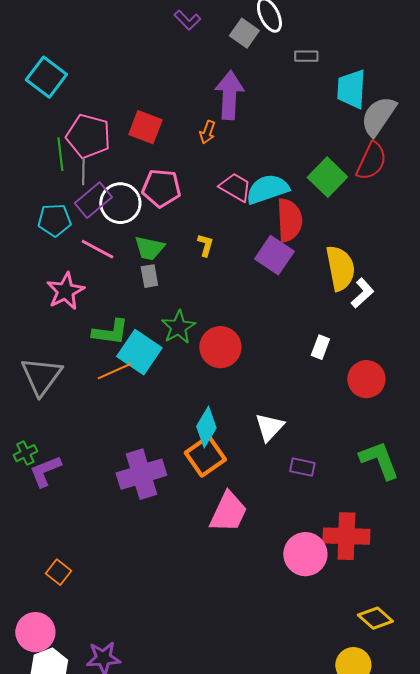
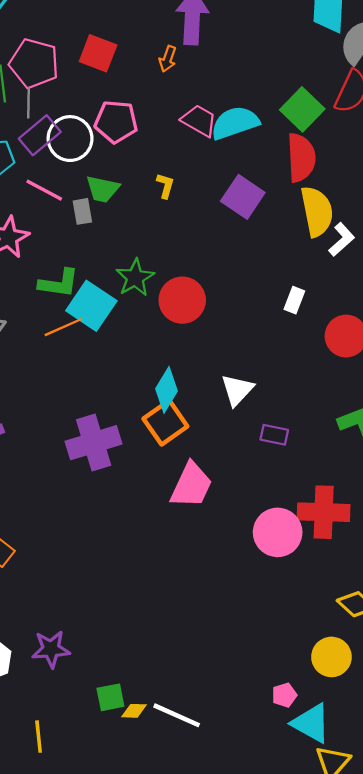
red semicircle: (289, 220) -> (301, 158), moved
gray rectangle: (149, 276) -> (82, 211), moved

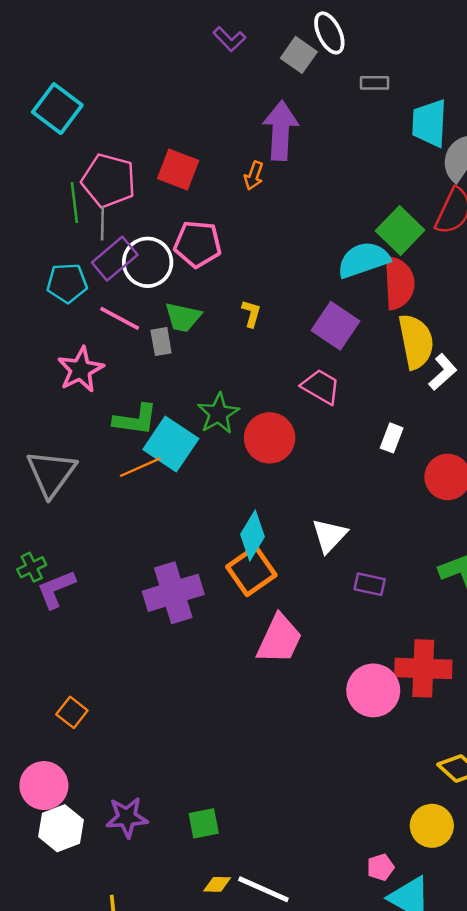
pink trapezoid: (199, 121) -> (321, 387), moved
cyan semicircle: (235, 123) -> (364, 260), moved
green square: (110, 697) -> (204, 823), moved

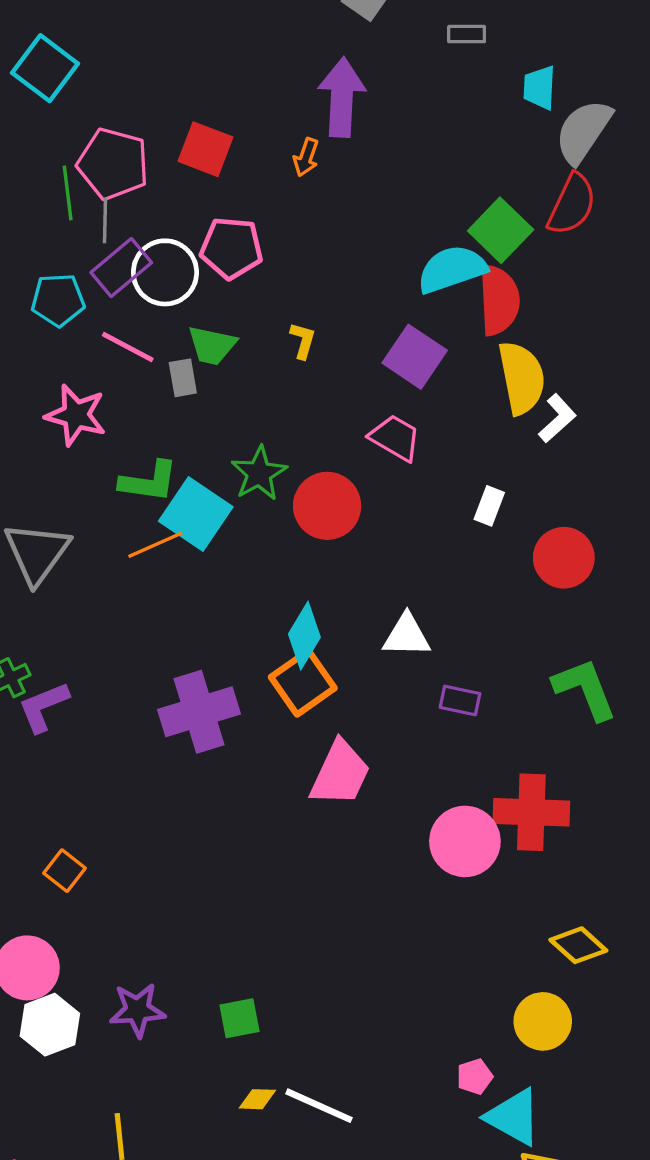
cyan trapezoid: (429, 123) -> (539, 88), size x0.7
pink star: (81, 370) -> (76, 415), turned -30
white triangle: (329, 535) -> (407, 636), turned 48

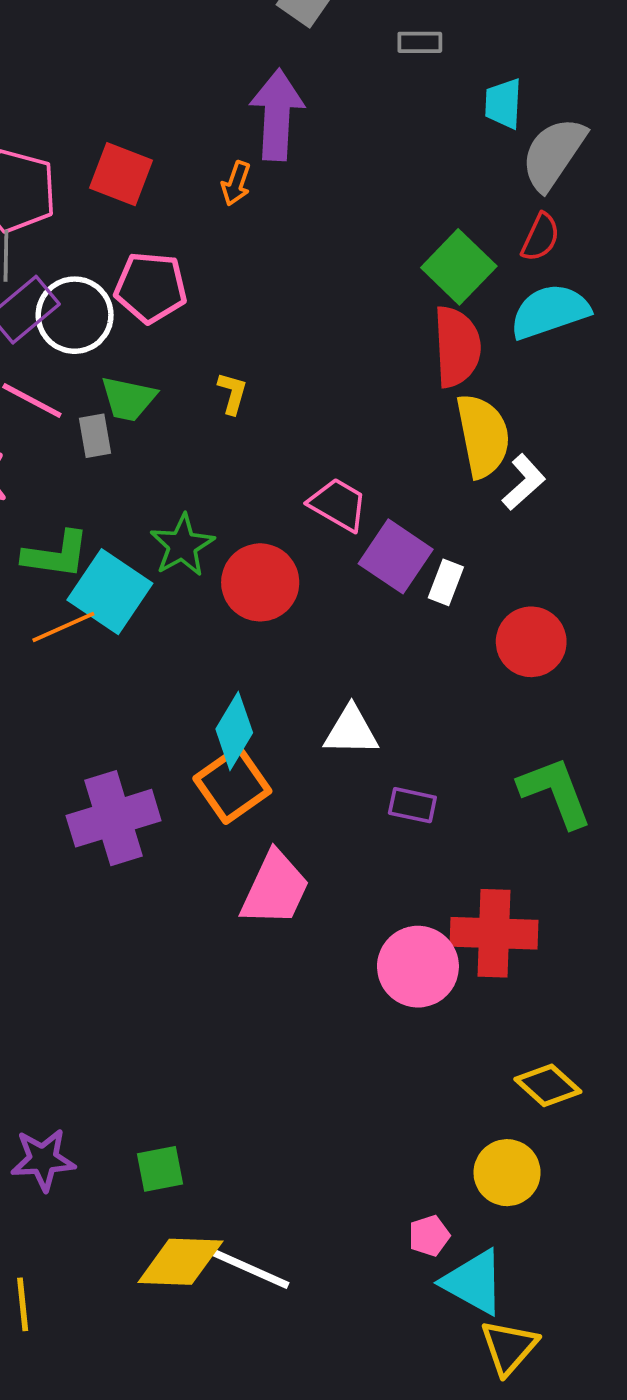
red semicircle: (572, 204) -> (540, 237), size x0.7
cyan semicircle: (452, 269) -> (550, 311), moved
purple square: (415, 357) -> (396, 556), moved
yellow diamond: (257, 1099) -> (180, 1262), size x2.0

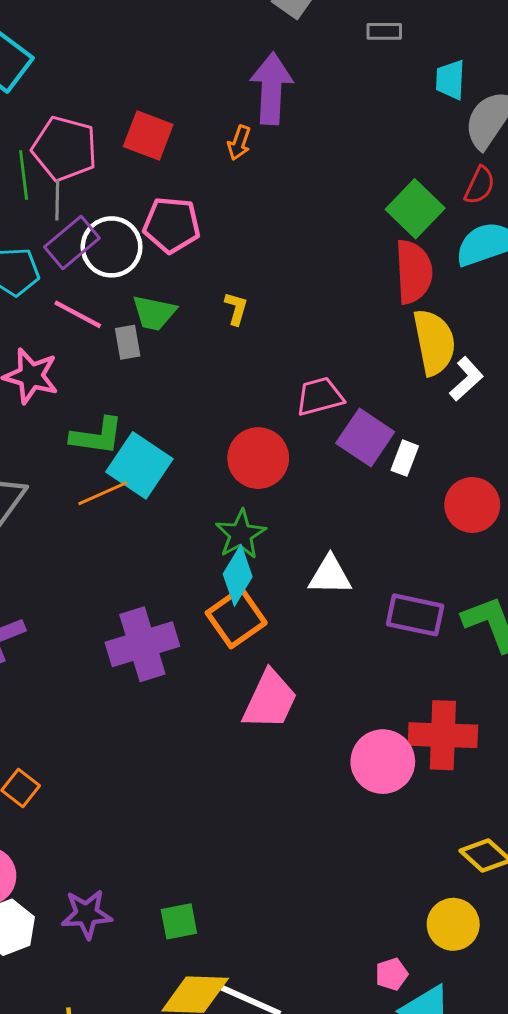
pink trapezoid: (338, 504) -> (320, 396), turned -45
green star: (182, 545) -> (241, 534), moved
purple rectangle: (412, 805) -> (415, 615), moved, size x1.5

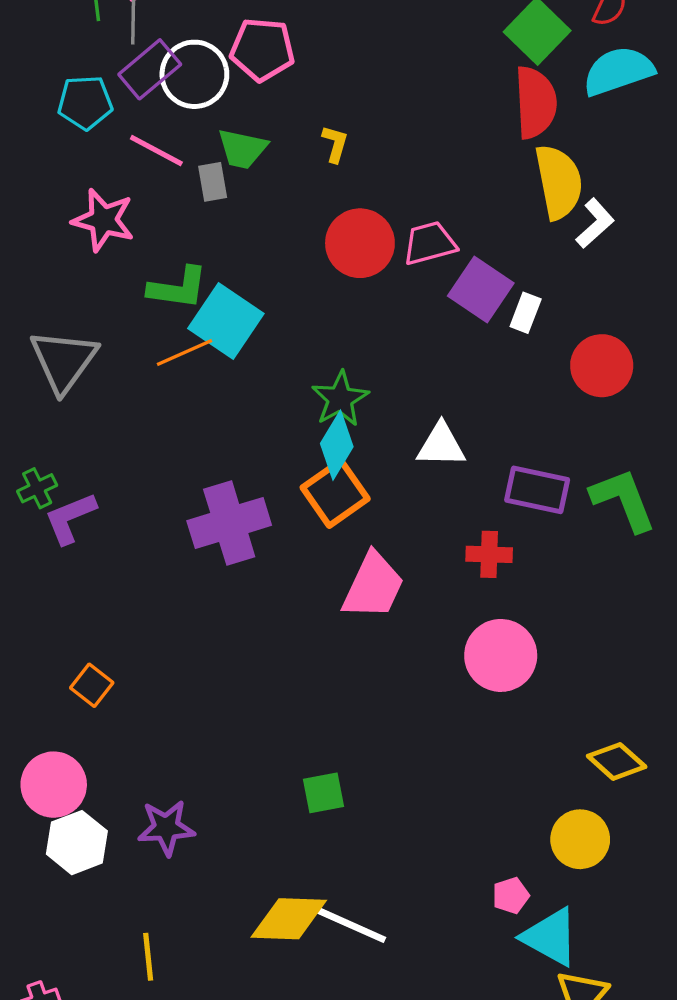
red circle: (258, 458) -> (360, 243), moved
red cross: (443, 735) -> (489, 554), moved, size x0.6
green square: (179, 921) -> (324, 793), moved

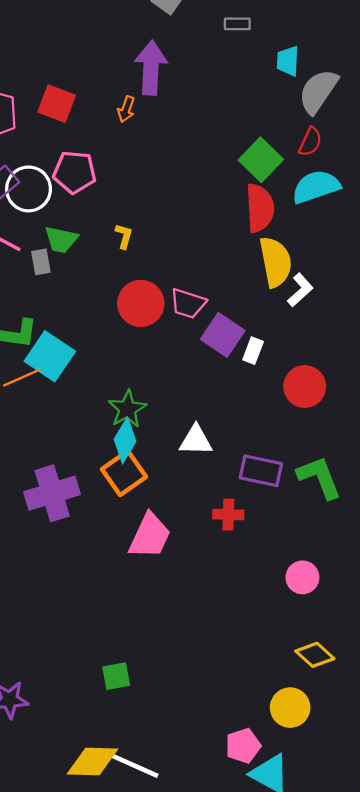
pink trapezoid: (430, 243) -> (188, 303), turned -147
pink circle: (501, 655) -> (302, 577), moved, size x0.7
pink pentagon: (511, 896) -> (243, 746), size x1.4

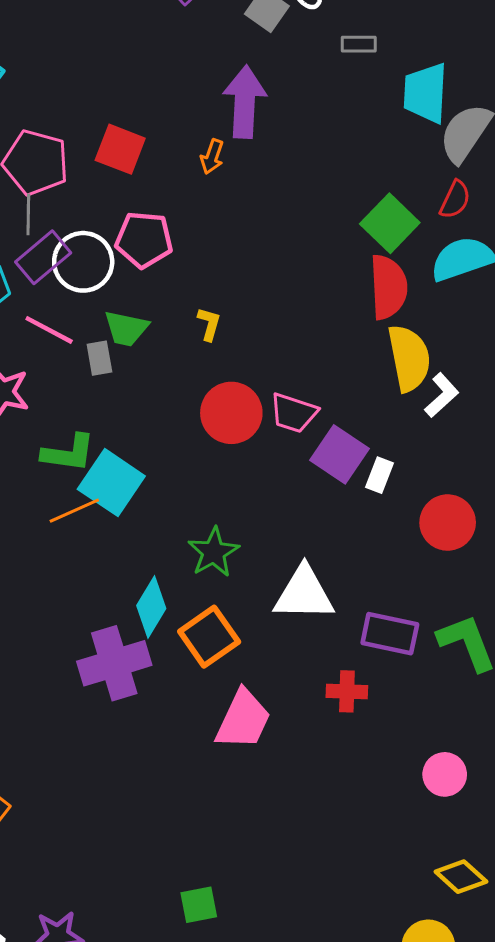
cyan trapezoid: (288, 61) -> (425, 93), size x1.5
cyan diamond: (125, 440) -> (151, 607), moved
white triangle: (196, 440) -> (304, 594), size x1.4

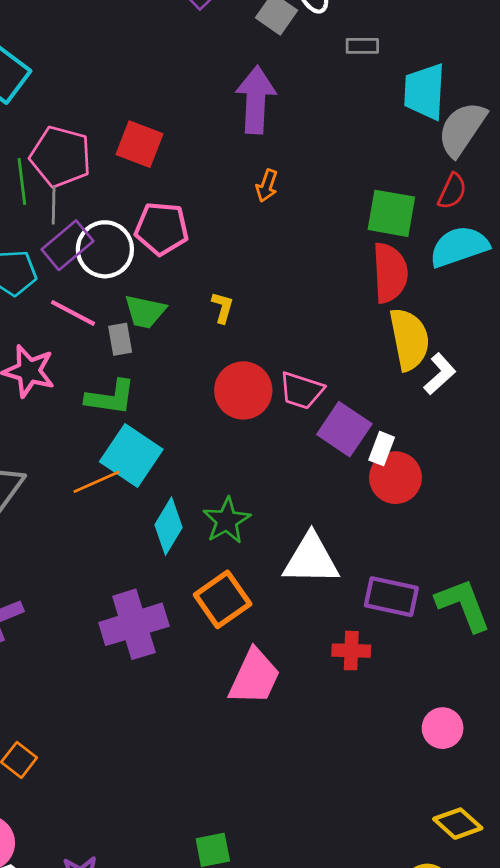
orange arrow: (212, 157) -> (267, 186), moved
green square: (390, 223) -> (391, 213), turned -34
green L-shape: (68, 453) -> (110, 397), moved
red circle: (448, 523) -> (395, 478), moved
cyan diamond: (151, 607) -> (169, 526), moved

